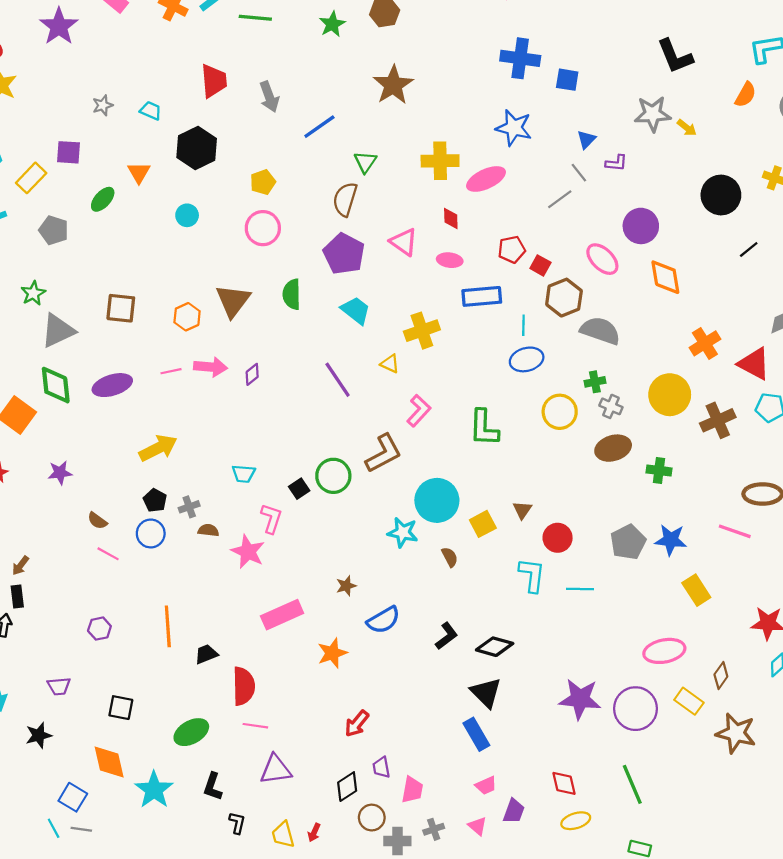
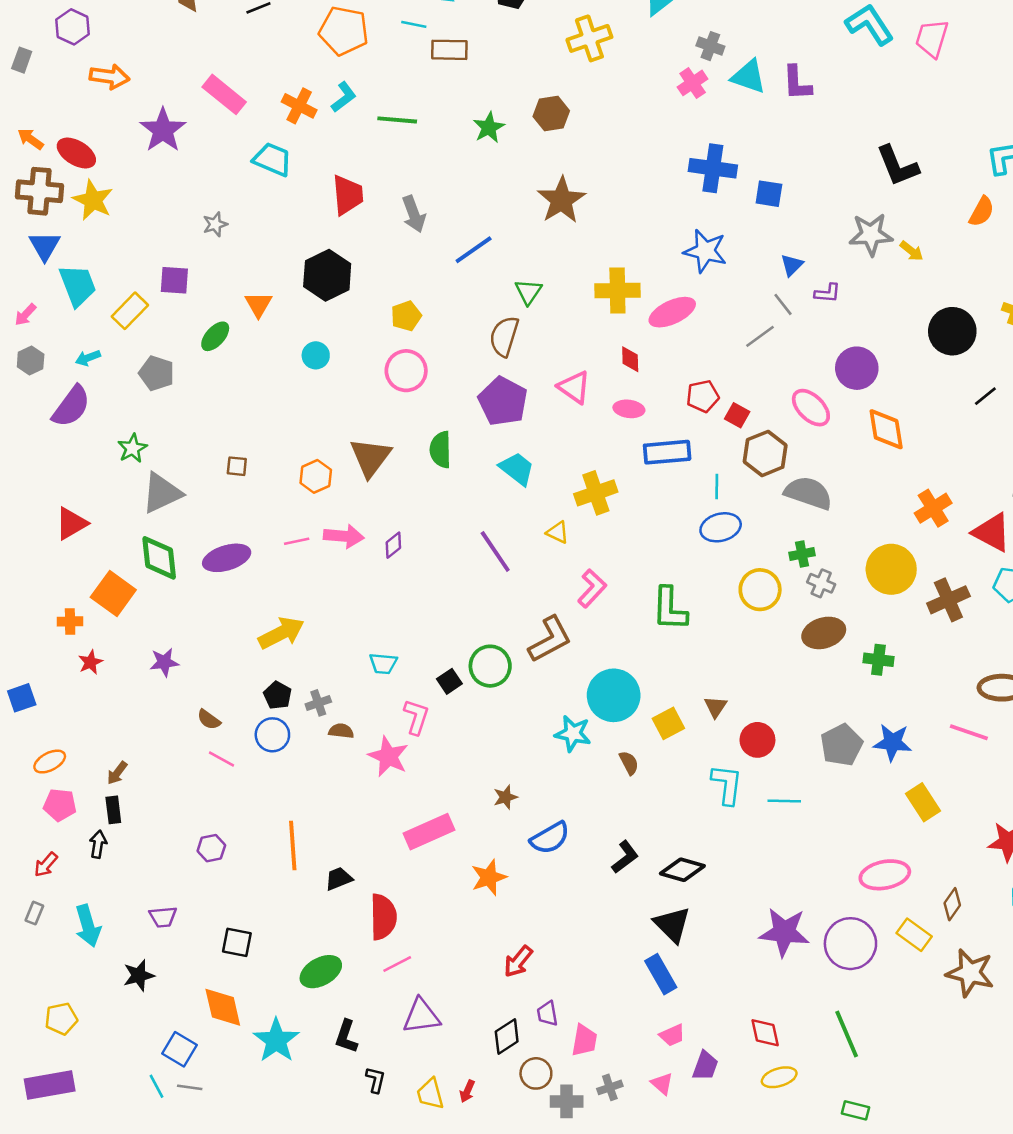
cyan trapezoid: (151, 111) -> (272, 159), moved, size x1.5
brown square: (121, 308) -> (237, 466), size x0.6
pink line: (255, 726) -> (397, 964), turned -35

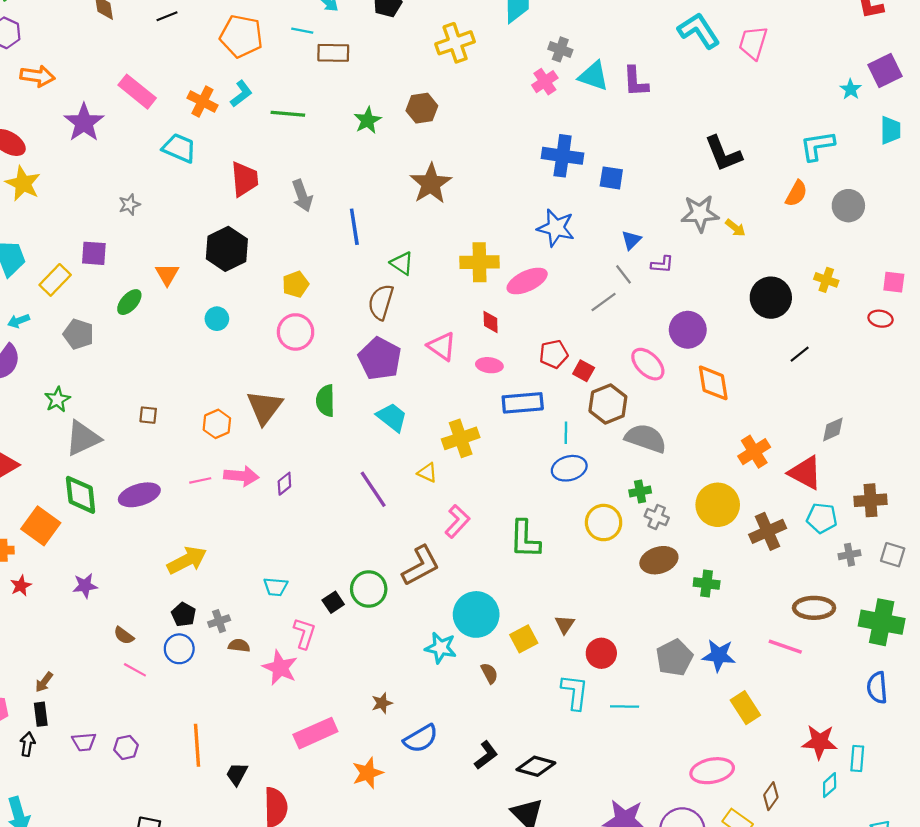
blue line: (474, 250) -> (354, 227), turned -64
green triangle: (528, 292) -> (402, 263), turned -30
black trapezoid: (339, 879) -> (237, 774), turned -40
purple trapezoid: (163, 917) -> (84, 742), moved

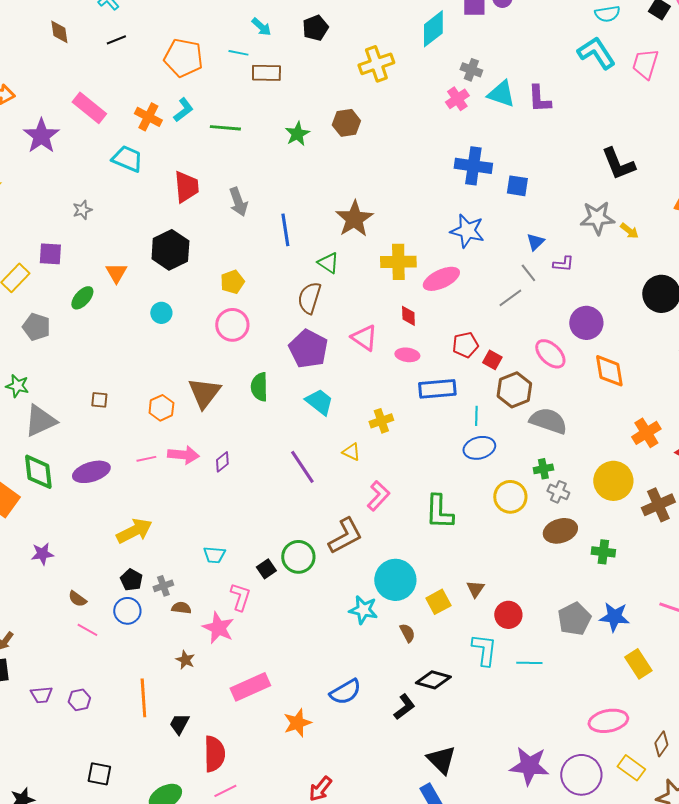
brown star: (431, 183) -> (354, 219), moved
green star: (57, 400) -> (17, 386), turned -30
yellow cross: (461, 438) -> (381, 421), size x0.7
brown star: (382, 703) -> (185, 660), moved, turned -30
black diamond: (536, 766) -> (433, 680), moved

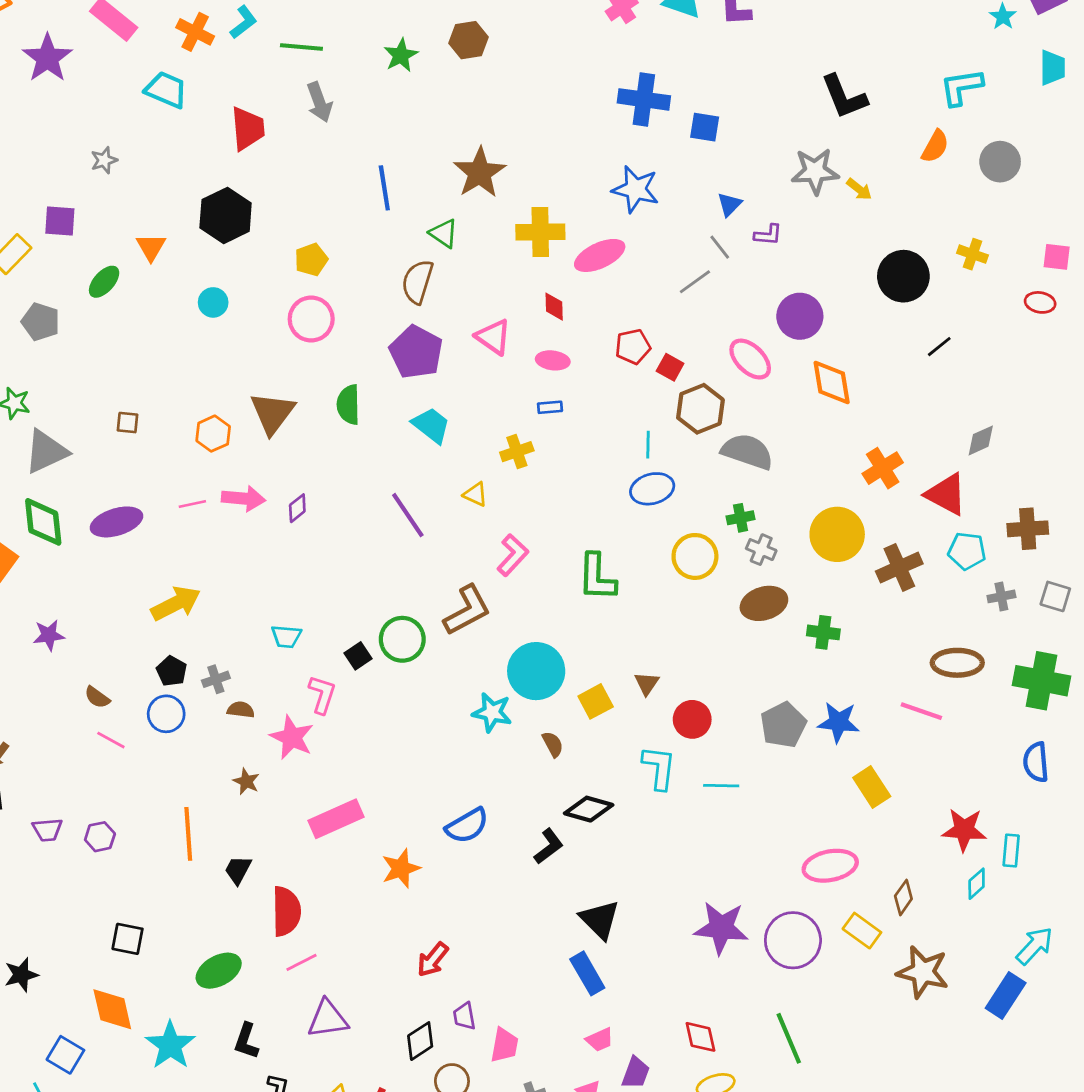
gray arrow: (238, 202) -> (319, 102), moved
blue rectangle: (437, 389) -> (550, 407), moved, size x0.5

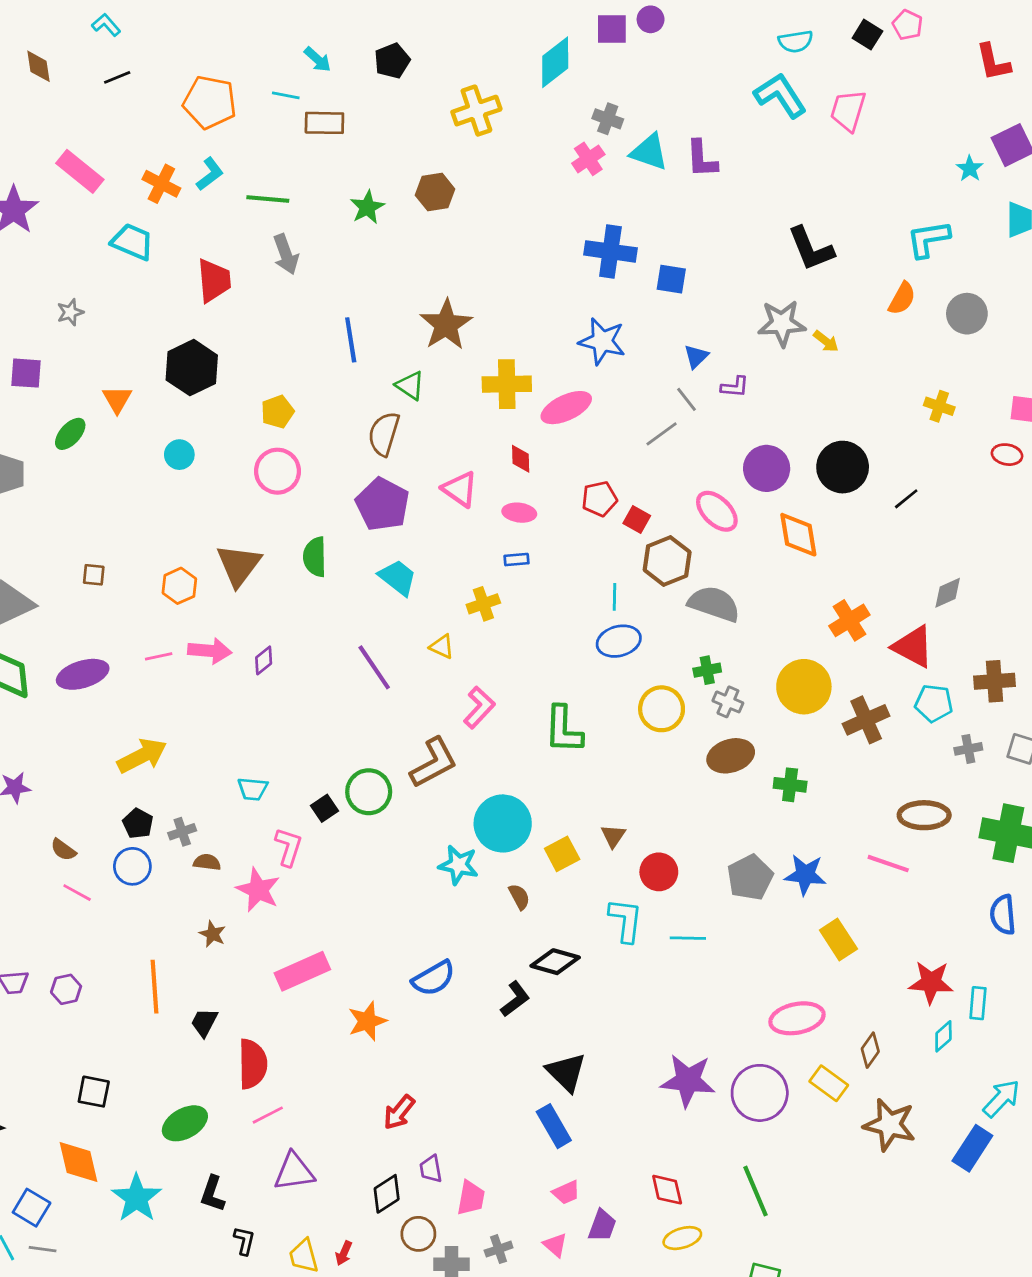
black circle: (903, 276) -> (843, 467), moved

